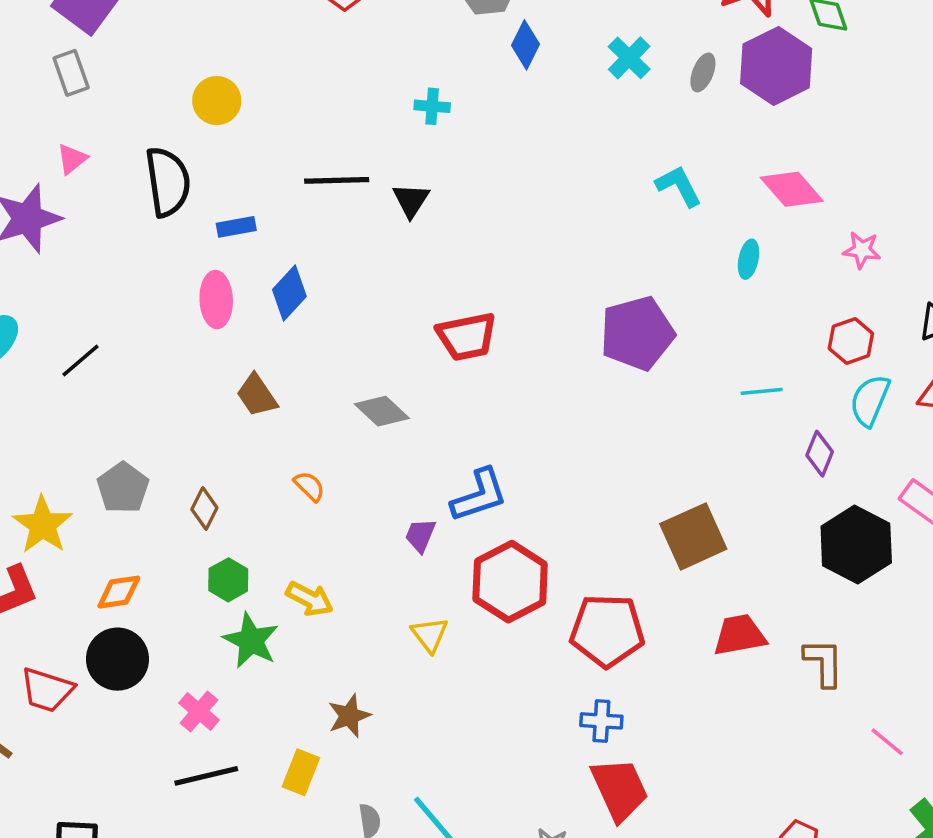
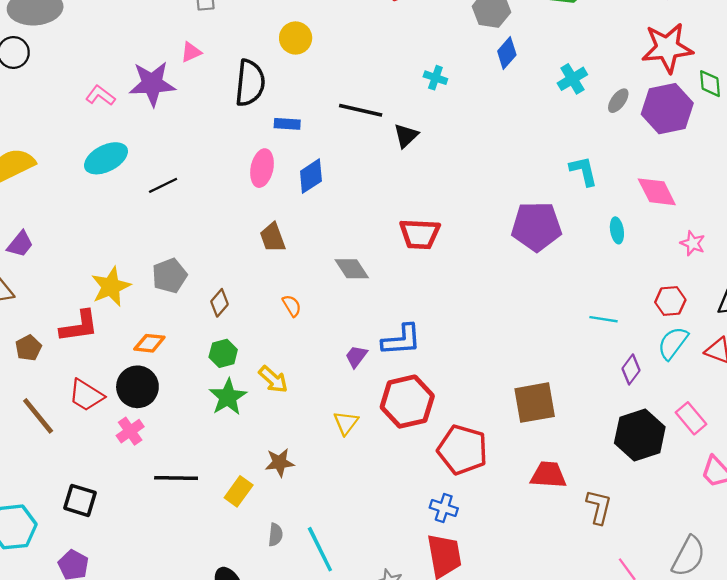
cyan ellipse: (748, 259) -> (617, 230), turned -35
purple pentagon: (637, 333) -> (536, 226), moved
pink cross: (199, 712) -> (130, 431), moved

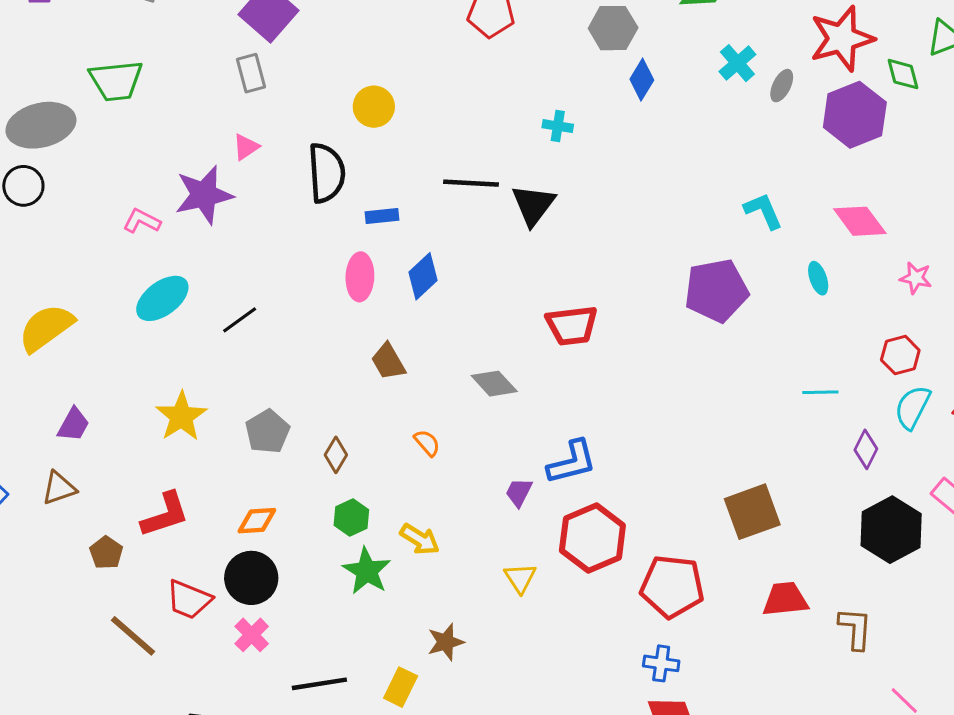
cyan cross: (572, 79) -> (737, 63), moved
gray ellipse: (618, 101) -> (782, 86), moved
black triangle: (406, 136) -> (533, 205), size x1.4
yellow star: (111, 287) -> (181, 416), moved

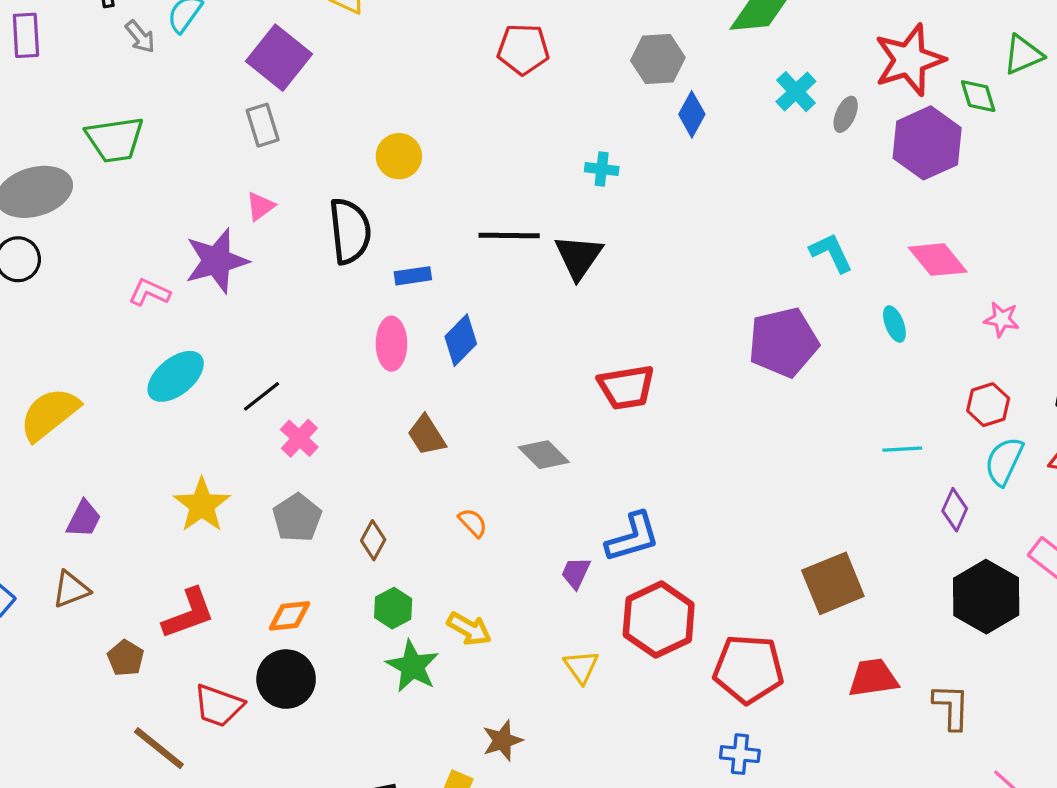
pink cross: (252, 635) -> (299, 438), moved

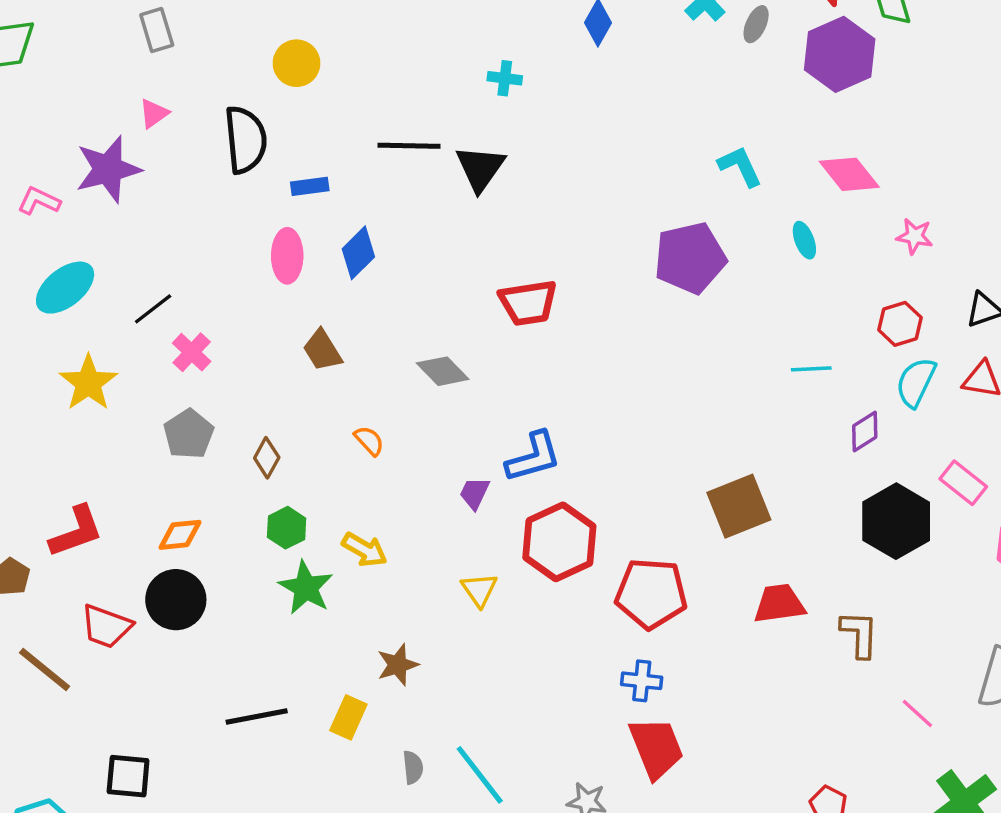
yellow star: (202, 505) -> (88, 383), moved
purple diamond: (955, 510) -> (865, 432), turned 33

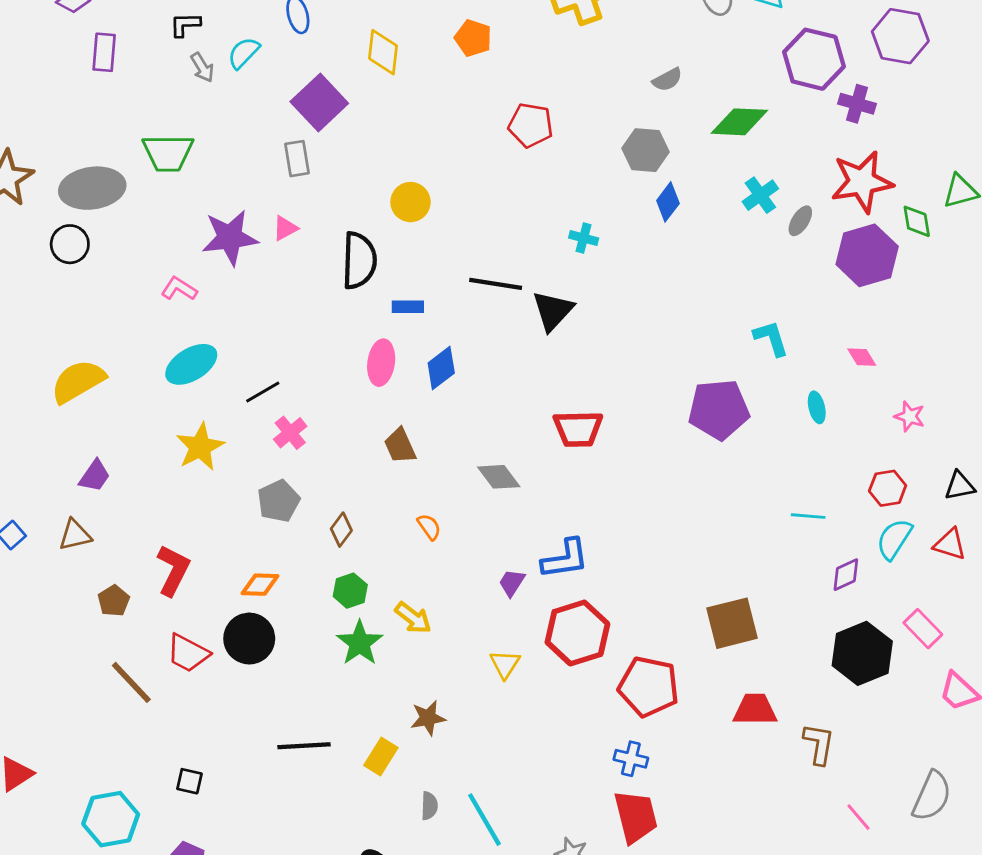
purple star: (108, 169) -> (230, 238), moved
pink diamond: (849, 174) -> (862, 357), size x0.6
red L-shape: (76, 532) -> (173, 570), turned -51
black square: (128, 776) -> (189, 781), size x0.7

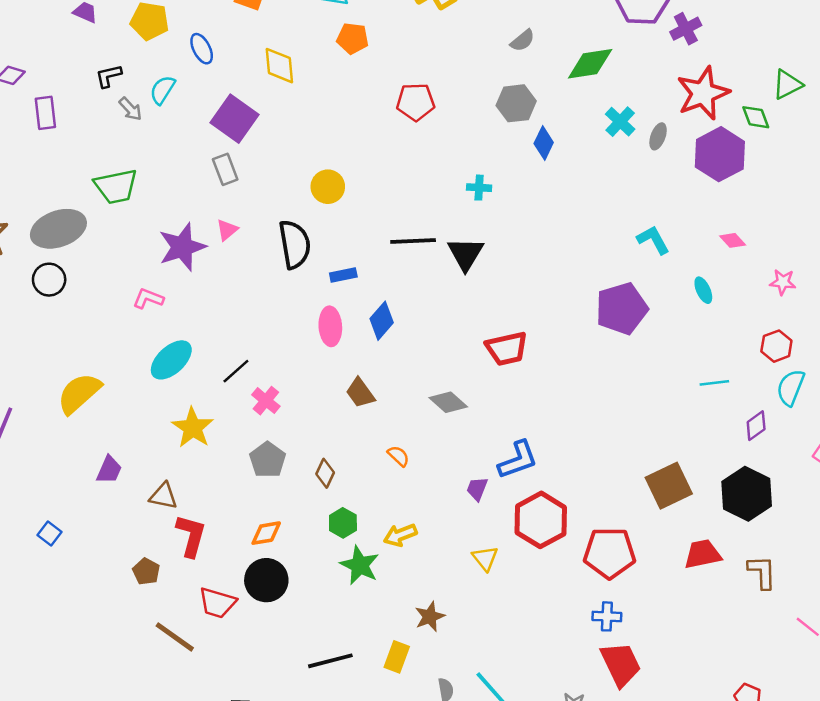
purple cross: (857, 104) -> (686, 29), turned -32
brown triangle: (75, 535) -> (163, 496), moved, turned 36
yellow arrow: (413, 618) -> (400, 535), turned 132
black hexagon: (862, 653) -> (747, 494), moved

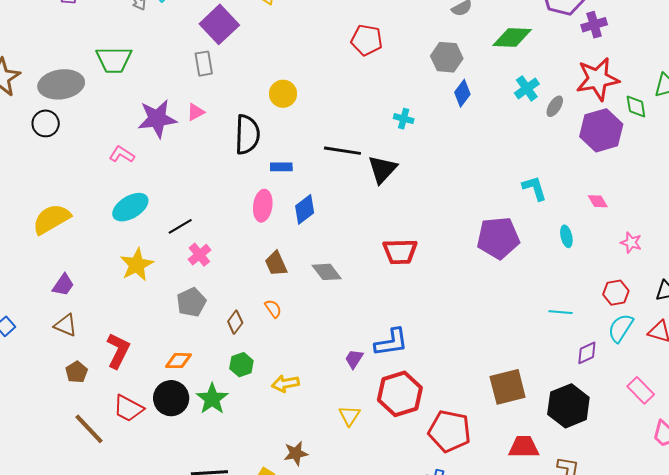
gray diamond: (448, 402) -> (327, 272), moved
orange semicircle: (398, 456) -> (273, 309), moved
brown triangle: (163, 496) -> (66, 325), moved
green star: (360, 565) -> (212, 399), moved

